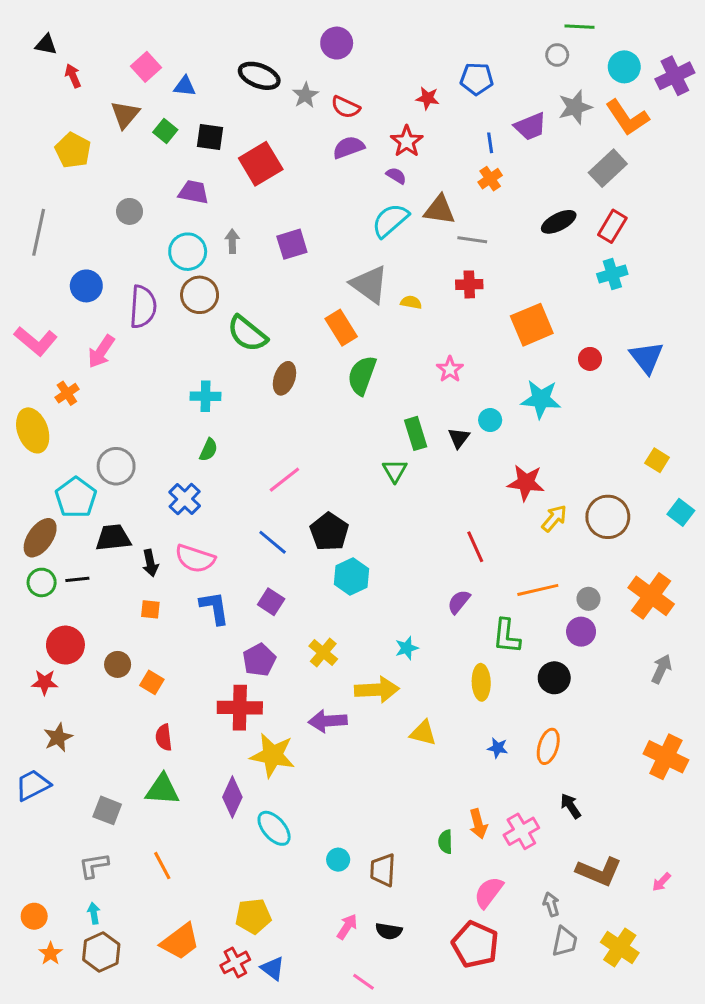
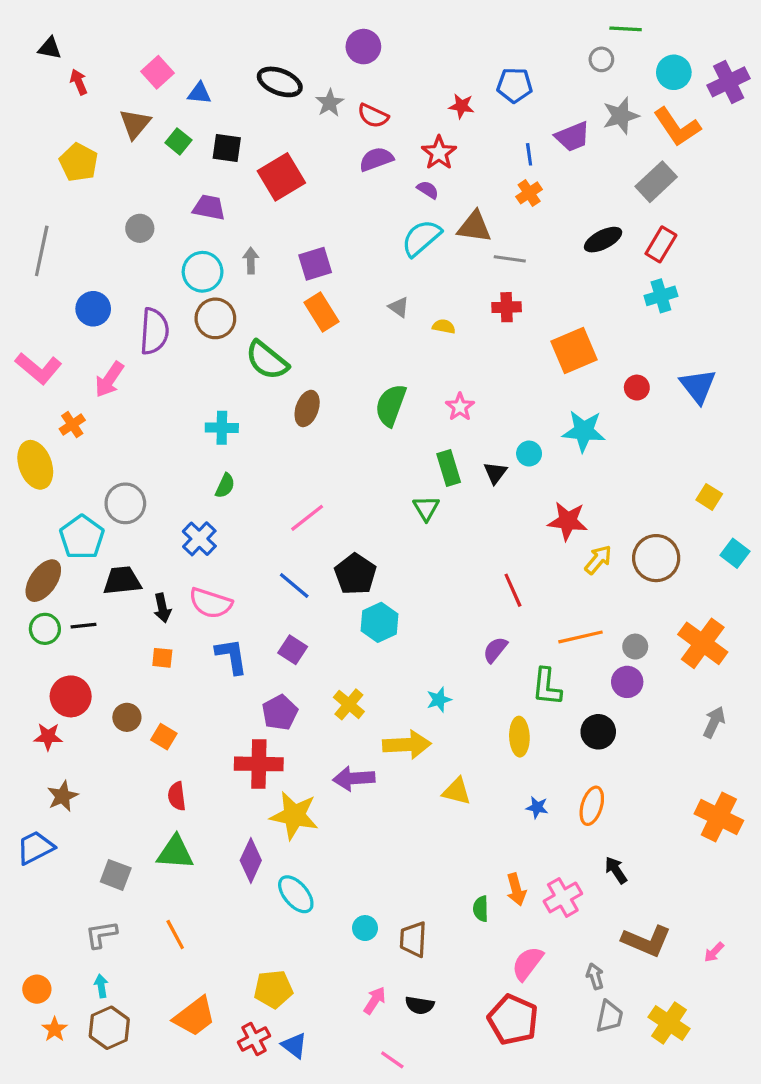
gray triangle: (369, 284) -> (399, 307), size x0.5
orange rectangle: (341, 328) -> (322, 312), moved
pink star: (450, 369) -> (460, 407), moved

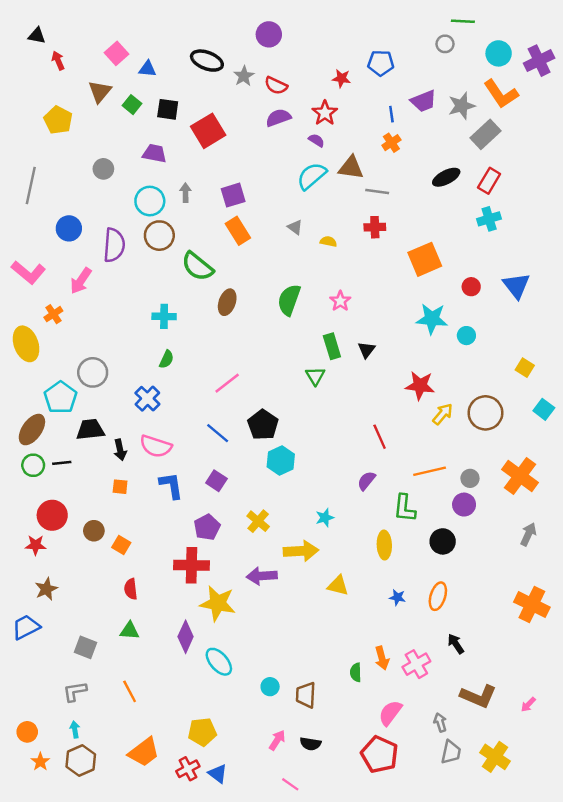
gray star: (621, 116) -> (462, 106), moved
cyan circle: (529, 454) -> (466, 336), moved
green triangle: (175, 852) -> (130, 631), size x0.7

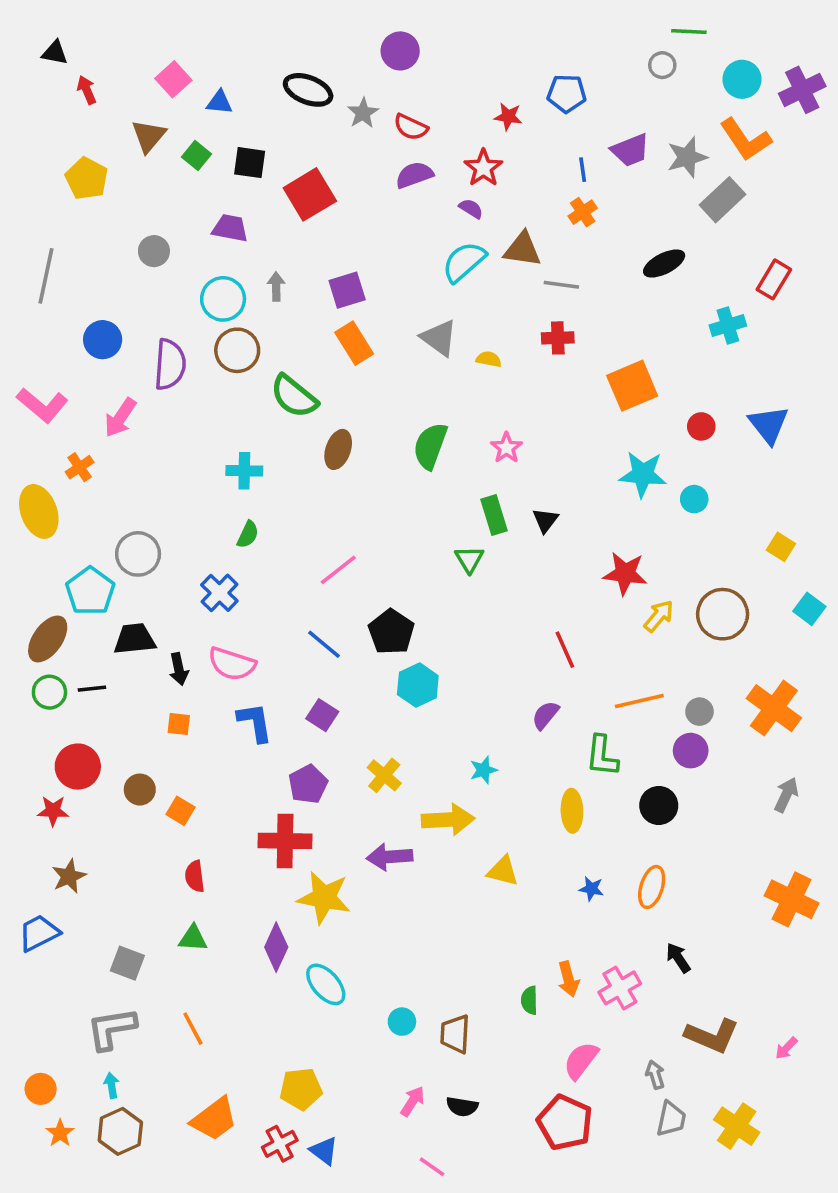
red rectangle: (489, 181) -> (774, 279), moved
gray triangle: (295, 227) -> (439, 338), size x1.6
gray L-shape: (75, 691) -> (111, 1029), size x1.4

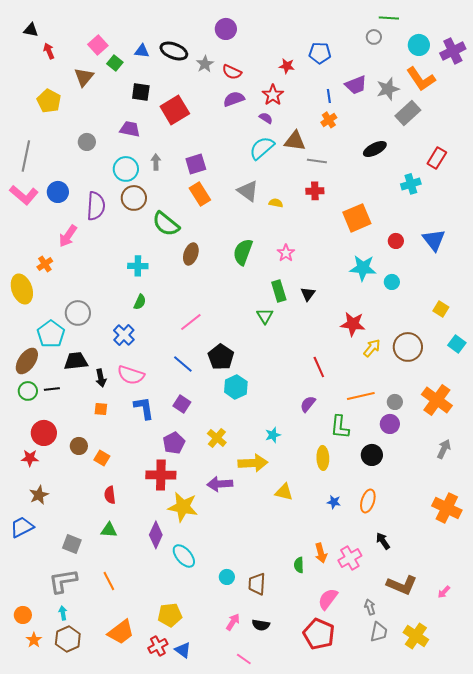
blue triangle: (219, 102) -> (142, 51), moved
green square: (196, 155) -> (115, 63), moved
pink L-shape: (42, 405) -> (24, 195), moved

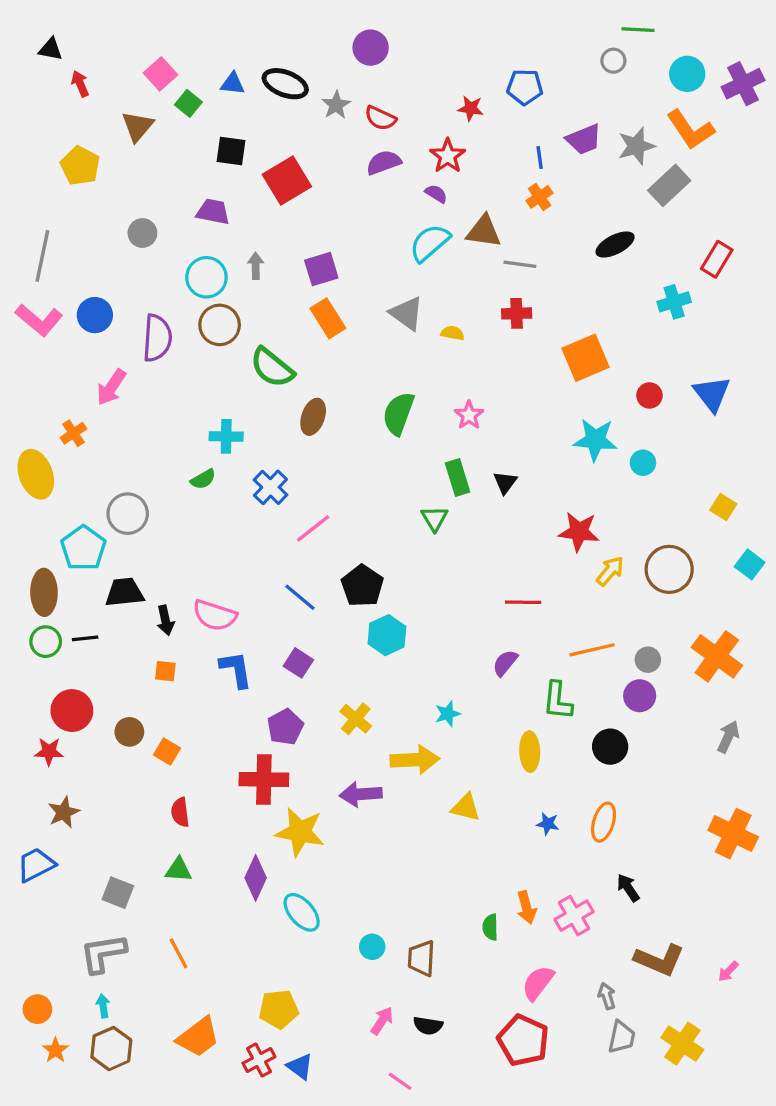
green semicircle: (140, 302) -> (203, 479), moved, turned 35
blue cross: (124, 335) -> (270, 487), moved
brown ellipse: (27, 361) -> (44, 592), turned -36
red line: (319, 367) -> (523, 602), turned -65

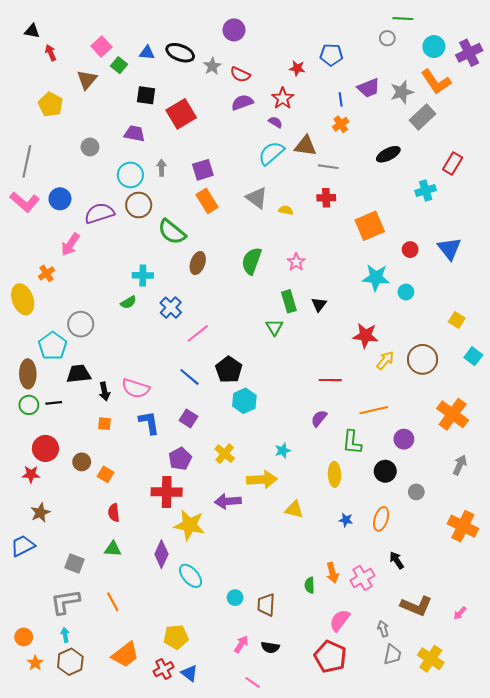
purple semicircle: (157, 338) -> (99, 213), turned -112
gray circle: (648, 660) -> (416, 492), moved

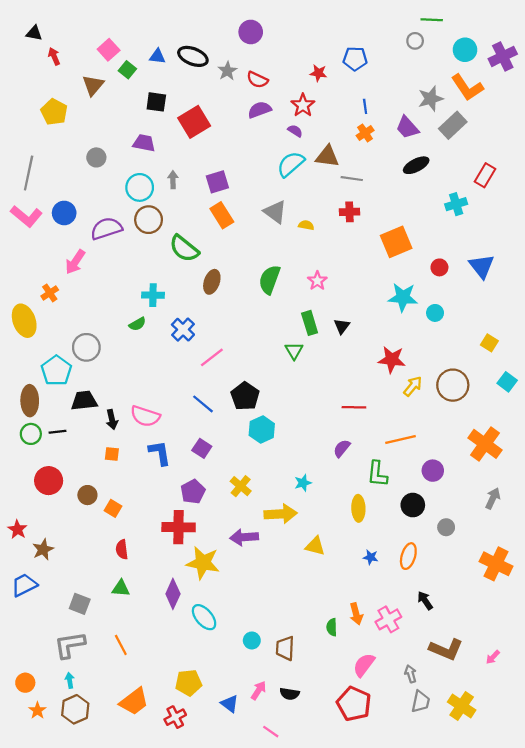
purple trapezoid: (369, 88) -> (407, 127), moved, turned 70
red star: (31, 474) -> (18, 529), moved, turned 30
blue triangle: (189, 673) -> (230, 704), moved

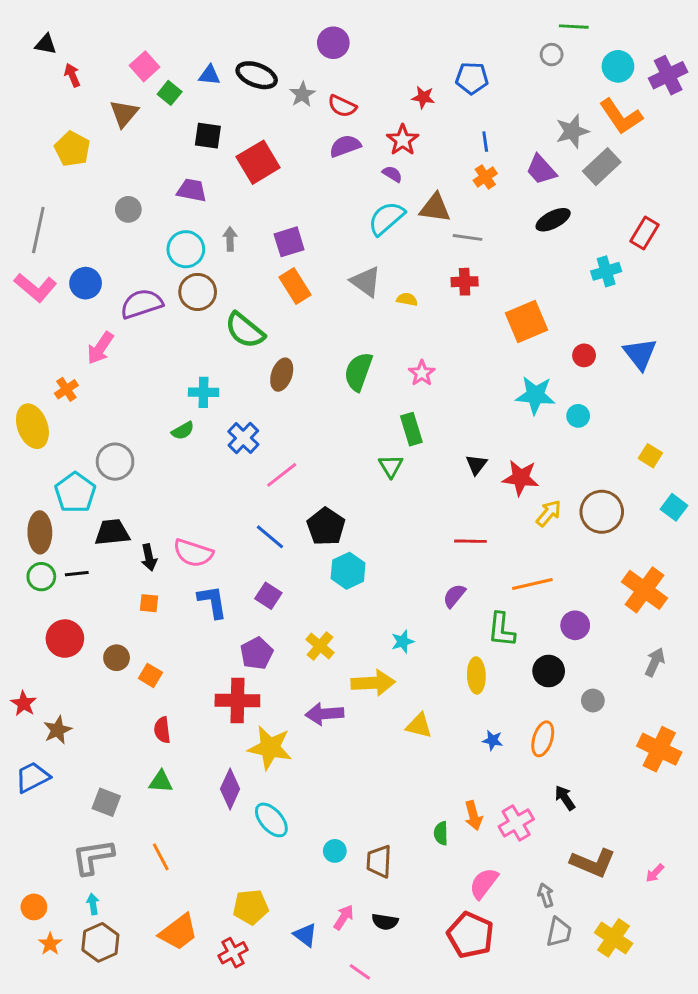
black triangle: (342, 326) -> (476, 465), moved

